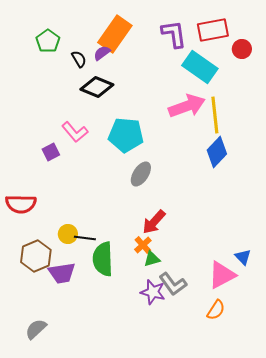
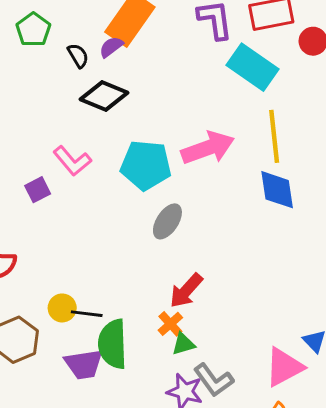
pink arrow: (187, 106) -> (208, 148), moved
blue diamond: (217, 152) -> (277, 190), turned -52
purple trapezoid: (62, 273) -> (84, 364), moved

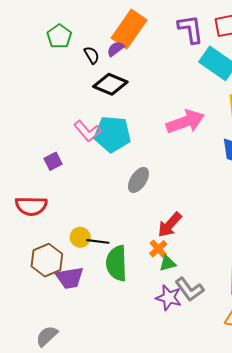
cyan pentagon: (146, 165) -> (112, 134), moved
purple square: (38, 190) -> (53, 161), moved
gray ellipse: (167, 221) -> (138, 180), moved
purple trapezoid: (84, 364) -> (70, 278), moved

